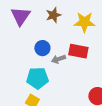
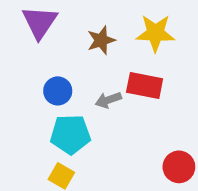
brown star: (53, 15) -> (101, 40), moved
blue circle: (42, 48) -> (58, 91), moved

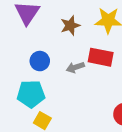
cyan pentagon: (70, 134) -> (31, 94), moved

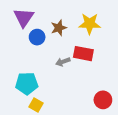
blue circle: (40, 61) -> (37, 37), moved

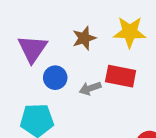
purple triangle: (24, 18) -> (32, 49), moved
blue circle: (37, 37) -> (55, 78), moved

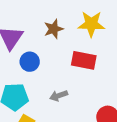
gray arrow: (90, 88) -> (59, 96), moved

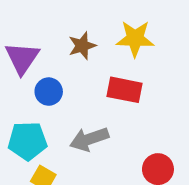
gray arrow: (59, 96) -> (89, 139), size x1.5

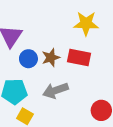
brown star: (82, 46) -> (51, 58), moved

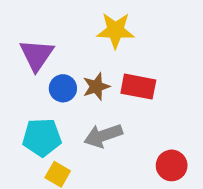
yellow star: (86, 23) -> (116, 30), moved

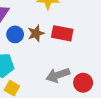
gray arrow: (103, 136) -> (58, 75), moved

